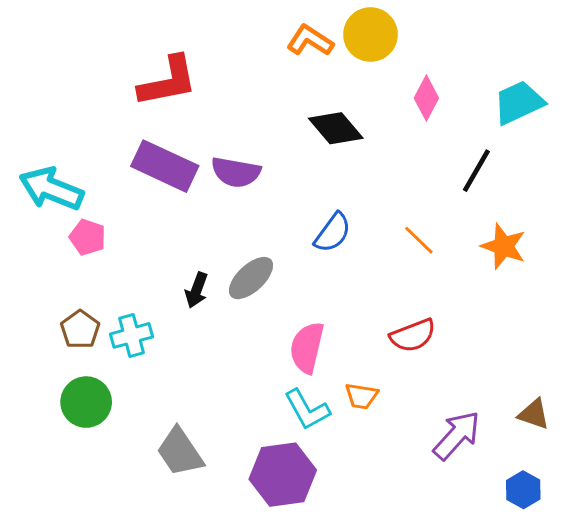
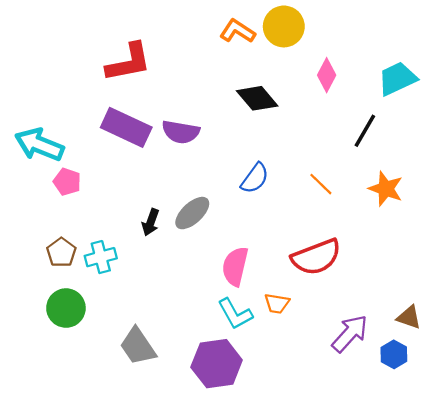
red semicircle: (413, 335) -> (316, 257), size x1.4
blue hexagon: (523, 490) -> (394, 354), moved

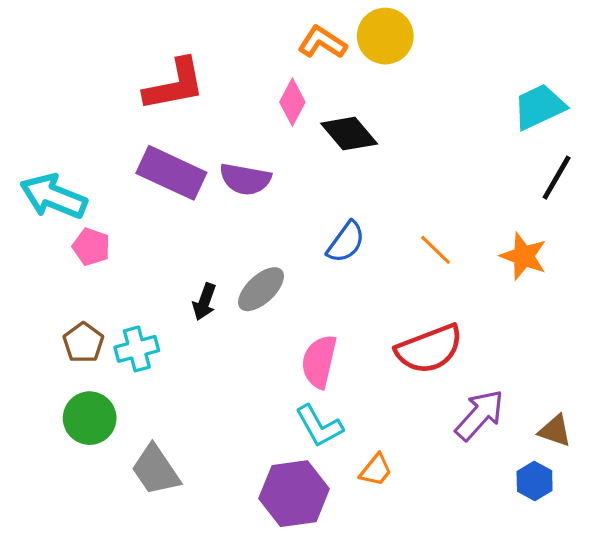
pink diamond: (327, 75) -> (292, 102), moved
black line: (365, 131) -> (557, 178), moved
orange trapezoid: (277, 303) -> (376, 470), moved, turned -60
purple arrow: (350, 334) -> (480, 415), moved
gray trapezoid: (138, 346) -> (156, 470), moved

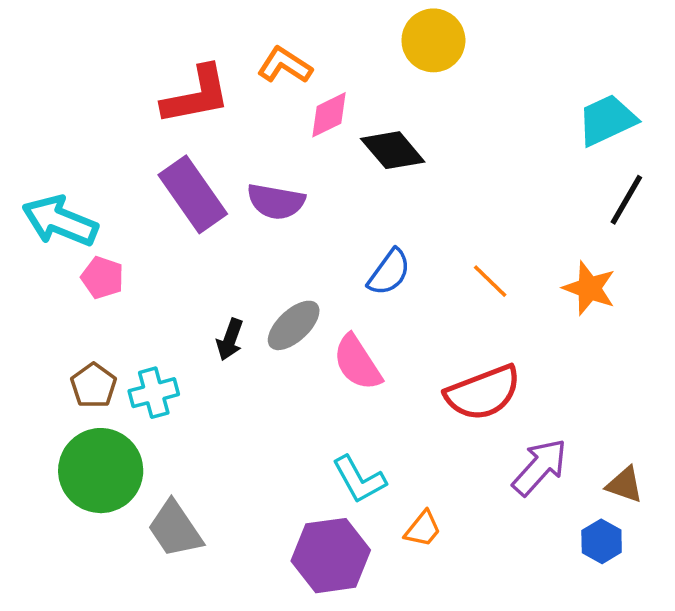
orange L-shape: (322, 42) -> (285, 65), moved
pink diamond: (292, 102) -> (329, 115), turned 36
purple rectangle: (171, 173) -> (193, 194), turned 30
pink semicircle: (319, 362) -> (357, 363), moved, turned -46
green circle: (90, 418) -> (101, 471), size x1.4

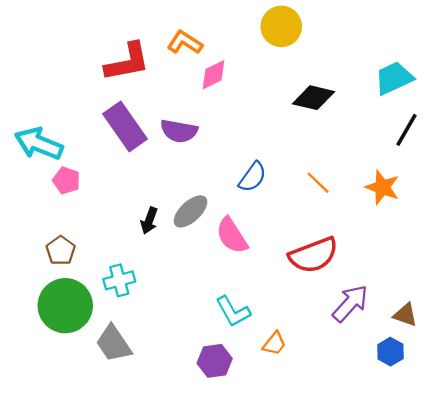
black diamond: (393, 150) -> (313, 98), moved, turned -36
cyan cross: (154, 393) -> (119, 280), moved
purple hexagon: (331, 556) -> (215, 361), size x0.7

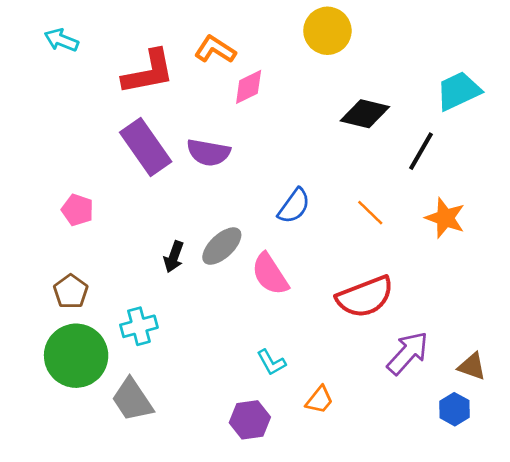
black line: (407, 130) -> (421, 151), moved
cyan arrow: (39, 144) -> (61, 40), moved, size x0.6
cyan L-shape: (233, 311) -> (271, 362), size x0.7

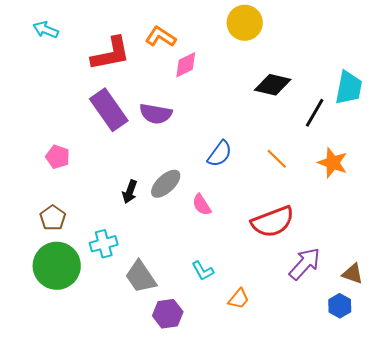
cyan trapezoid: (459, 91) -> (349, 88), moved, turned 126
pink semicircle: (270, 274) -> (202, 205), size x0.7
gray trapezoid: (132, 400) -> (141, 277), moved
purple hexagon: (250, 420) -> (168, 314), moved

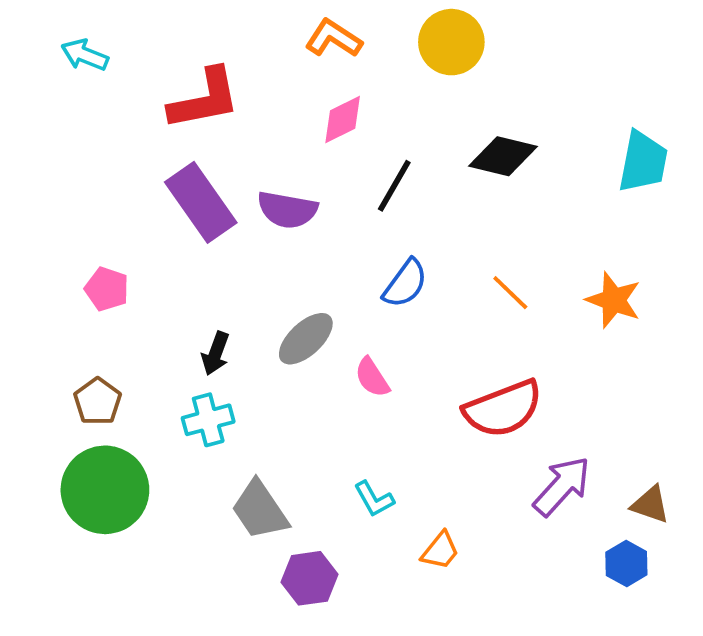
orange L-shape: (161, 37) -> (333, 38), moved
black line: (315, 113) -> (394, 186), moved
black arrow: (130, 192) -> (216, 353), moved
cyan cross: (104, 244) -> (208, 420), moved

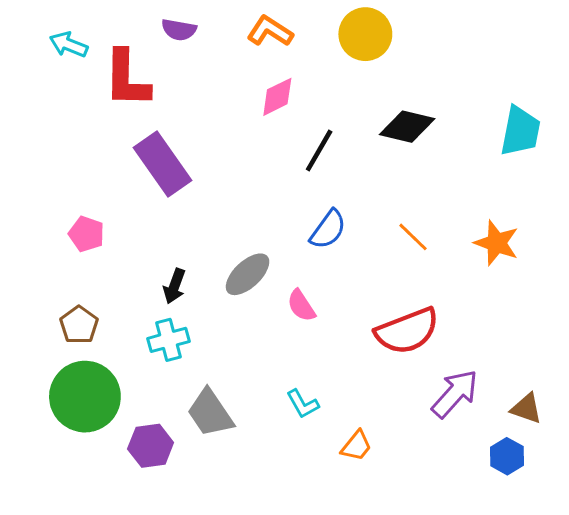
red L-shape: (204, 99) -> (127, 79), moved, turned 102
purple semicircle: (287, 210) -> (179, 30), moved, size x0.7
purple hexagon: (309, 578) -> (151, 446), moved

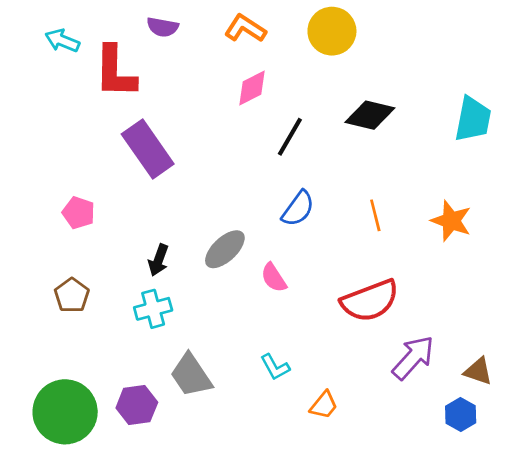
orange line: (413, 237) -> (375, 215), turned 32
green circle: (85, 397) -> (65, 412), moved

